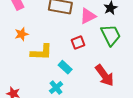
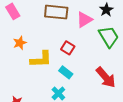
red square: (78, 43) -> (68, 48), moved, turned -32

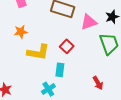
cyan rectangle: (66, 72) -> (60, 70), turned 48
red arrow: (106, 77) -> (98, 83), size x0.6

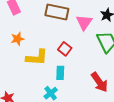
pink triangle: (89, 22) -> (84, 22), turned -30
red arrow: (98, 83) -> (99, 82), size x1.5

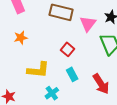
yellow L-shape: (37, 57) -> (38, 70), moved
cyan rectangle: (60, 73) -> (72, 74), moved, turned -32

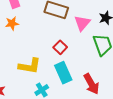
orange star: (21, 38) -> (12, 23), moved
cyan rectangle: (72, 74) -> (63, 73), size x1.5

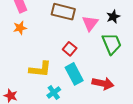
red arrow: (91, 84) -> (103, 83), turned -45

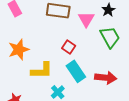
orange star: (20, 28) -> (19, 50), moved, size x1.5

